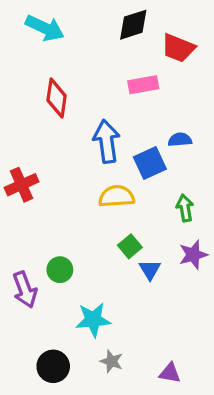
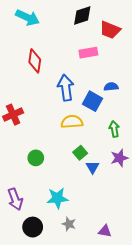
blue square: (150, 163) -> (93, 101), turned -36
green circle: (60, 270) -> (36, 158), moved
purple arrow: (25, 290) -> (15, 199), moved

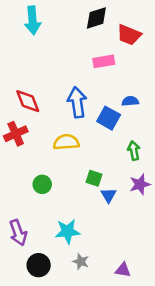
cyan arrow: (28, 18) -> (33, 20), turned 60
red diamond: (35, 61) -> (28, 101), moved, turned -30
yellow semicircle: (72, 122) -> (66, 142), moved
green square: (80, 153) -> (94, 178), turned -32

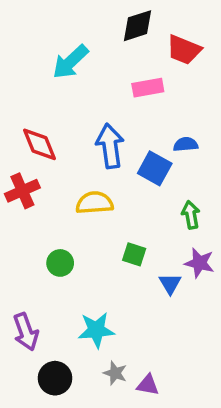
cyan arrow: (33, 20) -> (70, 62), moved, turned 52
purple star: (140, 184) -> (199, 263), turned 30
blue triangle: (109, 195) -> (170, 284), moved
purple triangle: (123, 270) -> (148, 385), moved

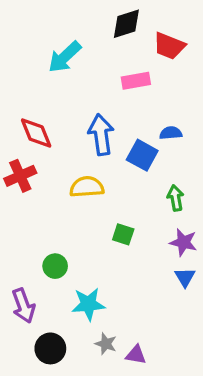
green circle: (60, 263) -> (55, 266), moved
blue triangle: (170, 284) -> (185, 277), moved

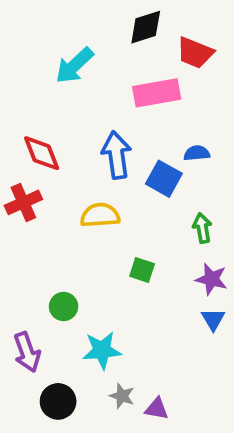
pink rectangle: (136, 81) -> (157, 93), size x1.4

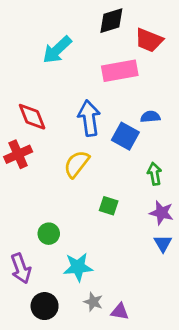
yellow semicircle: (100, 215) -> (77, 164), turned -48

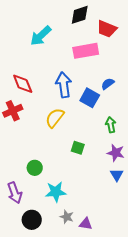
blue semicircle: (150, 117) -> (108, 84), turned -32

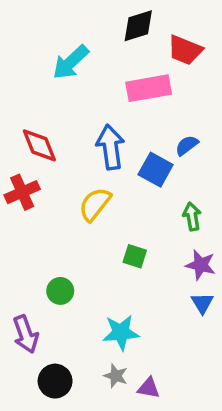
cyan star: (56, 192) -> (121, 333), moved

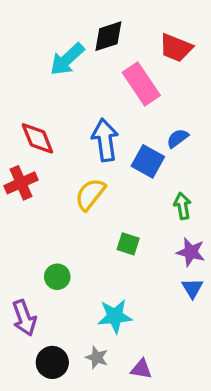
black diamond: (138, 26) -> (108, 36), moved
pink rectangle: (149, 88) -> (141, 84), turned 66
gray star: (116, 376) -> (97, 357), moved

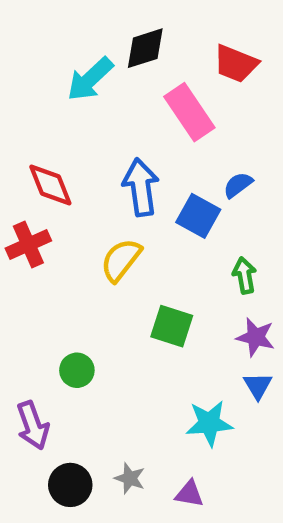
green square: (128, 244) -> (172, 326), size x1.4
cyan star: (115, 316) -> (209, 423), moved

